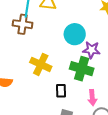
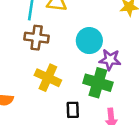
brown cross: (23, 24) -> (37, 38), moved

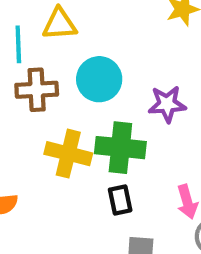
cyan circle: (89, 41) -> (99, 79), moved
green cross: (98, 83) -> (120, 148), moved

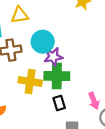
purple star: (167, 104) -> (53, 57), moved

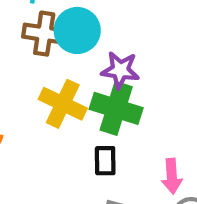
cyan circle: (43, 42) -> (77, 30), moved

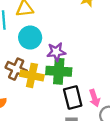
brown cross: (44, 34) -> (16, 69), moved, turned 30
black rectangle: (105, 161) -> (73, 97), moved, size x1.5

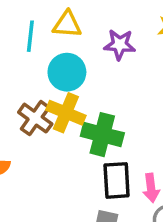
purple star: (56, 52) -> (120, 45), moved
yellow cross: (32, 75) -> (66, 113), moved

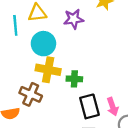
brown cross: (35, 118) -> (31, 94), moved
green cross: (102, 135) -> (74, 79), size x0.6

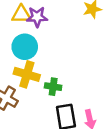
purple star: (74, 19) -> (37, 17), moved

